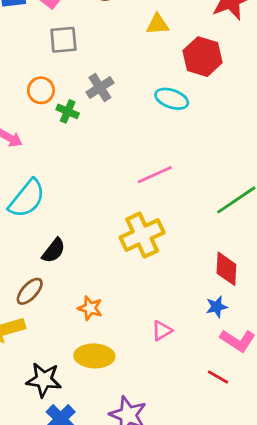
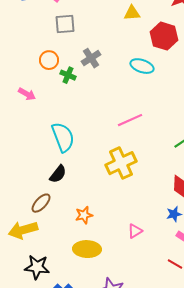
cyan semicircle: (27, 199) -> (63, 137), moved, turned -60
orange star: (90, 308) -> (84, 215), turned -30
black star: (44, 380) -> (37, 267), moved

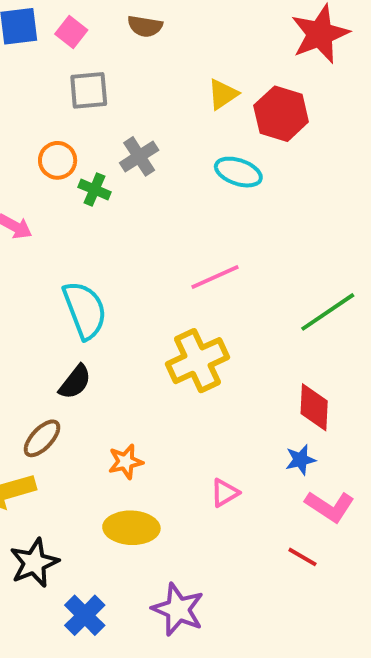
yellow triangle: (132, 13) -> (223, 94), moved, turned -30
black star: (37, 267) -> (34, 563), turned -30

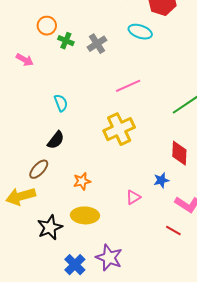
gray cross: (139, 156) -> (97, 44), moved
cyan semicircle: (85, 310) -> (61, 103), size x0.6
blue star: (301, 460) -> (161, 180), moved
black star: (34, 563) -> (50, 227), moved
blue cross: (85, 615) -> (75, 265), moved

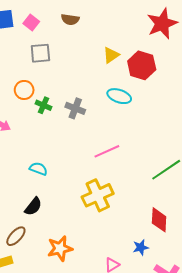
gray cross: (97, 44) -> (75, 108), turned -36
cyan semicircle: (61, 103) -> (38, 169), turned -48
orange star: (82, 181) -> (60, 248), size x1.4

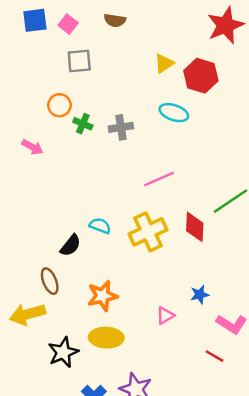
gray cross: (75, 108) -> (121, 127), turned -30
cyan semicircle: (38, 169) -> (100, 226), moved
red diamond: (159, 220) -> (195, 227), moved
brown ellipse: (16, 236) -> (50, 281), turned -65

